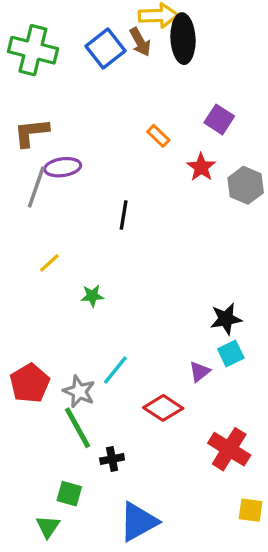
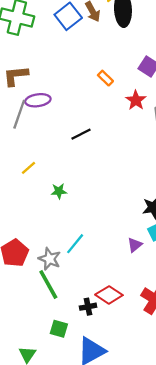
black line: (124, 215) -> (81, 134), turned 54
red diamond: (163, 408) -> (109, 295), moved
black cross: (112, 459) -> (88, 307), moved
green square: (69, 494) -> (59, 329), moved

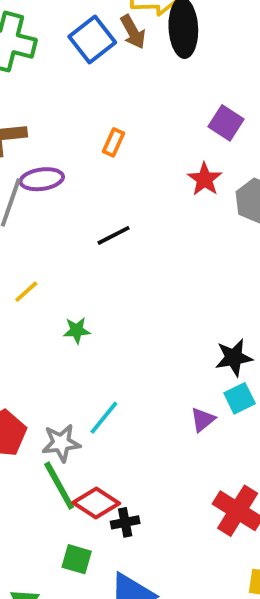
orange rectangle: (105, 78) -> (114, 142), moved, turned 70
gray star: (50, 259) -> (61, 443), turned -30
red diamond: (109, 295) -> (96, 503), moved

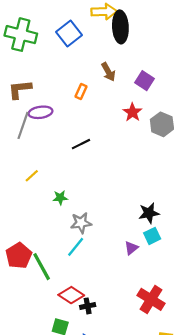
brown arrow: (133, 32) -> (108, 72), moved
gray star: (61, 443) -> (81, 223), moved
green line: (59, 486) -> (42, 267), moved

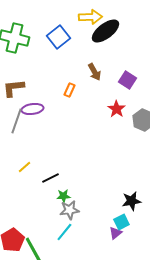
black ellipse: (120, 27) -> (105, 31), turned 56
black line: (81, 144) -> (50, 178), moved
green star: (60, 198) -> (63, 196), moved
cyan square: (152, 236) -> (121, 222), moved

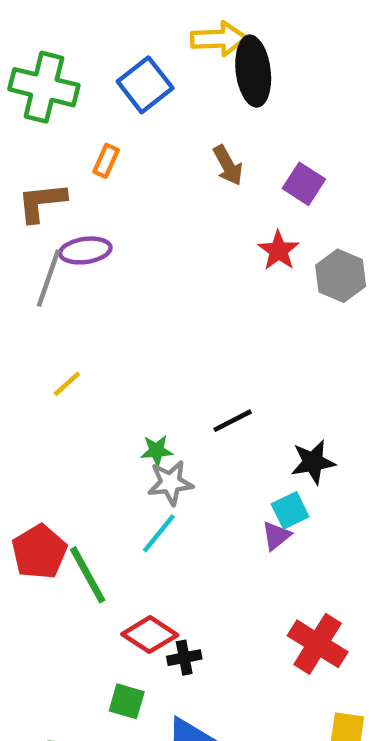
black ellipse: (105, 31) -> (253, 71), turned -60
orange rectangle: (69, 90) -> (106, 161), moved
black line: (50, 178) -> (233, 421), moved

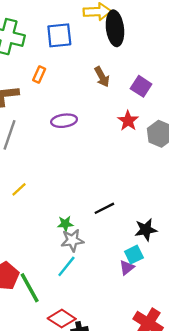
blue square: (145, 85) -> (59, 35), turned 32
purple ellipse: (85, 250) -> (64, 121), moved

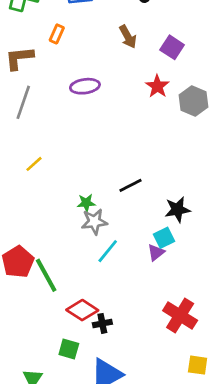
cyan line: (66, 266) -> (108, 251), moved

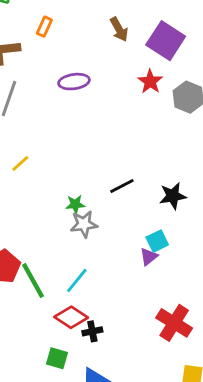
purple square: (172, 47) -> (166, 41), size x1.5
black star: (177, 210) -> (173, 196), moved
cyan line: (108, 251) -> (77, 281), moved

